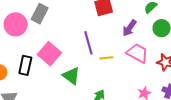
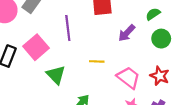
purple line: (88, 43) -> (68, 28), moved
pink trapezoid: (137, 53) -> (128, 78), moved

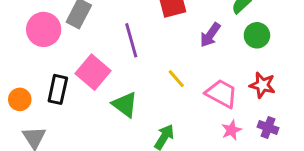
yellow line: (97, 61) -> (176, 79), turned 56

